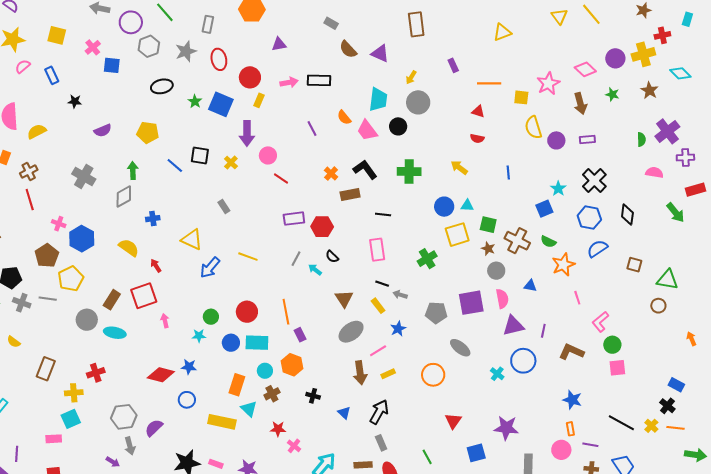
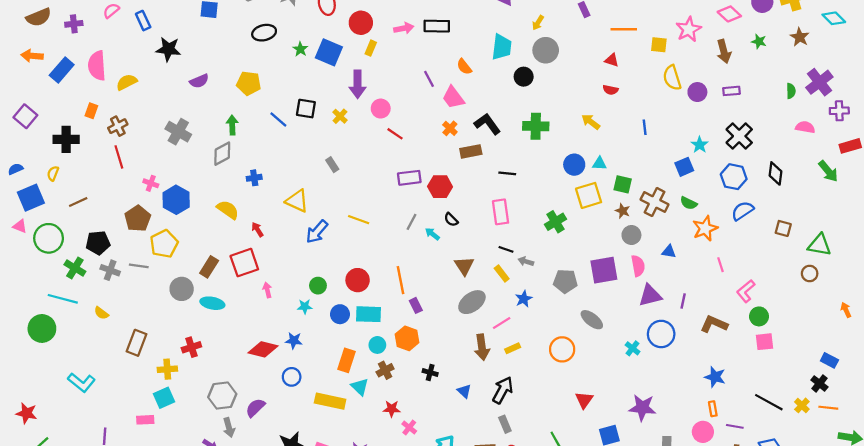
black star: (75, 101) -> (168, 49), size x1.6
pink trapezoid: (367, 130) -> (453, 98), moved

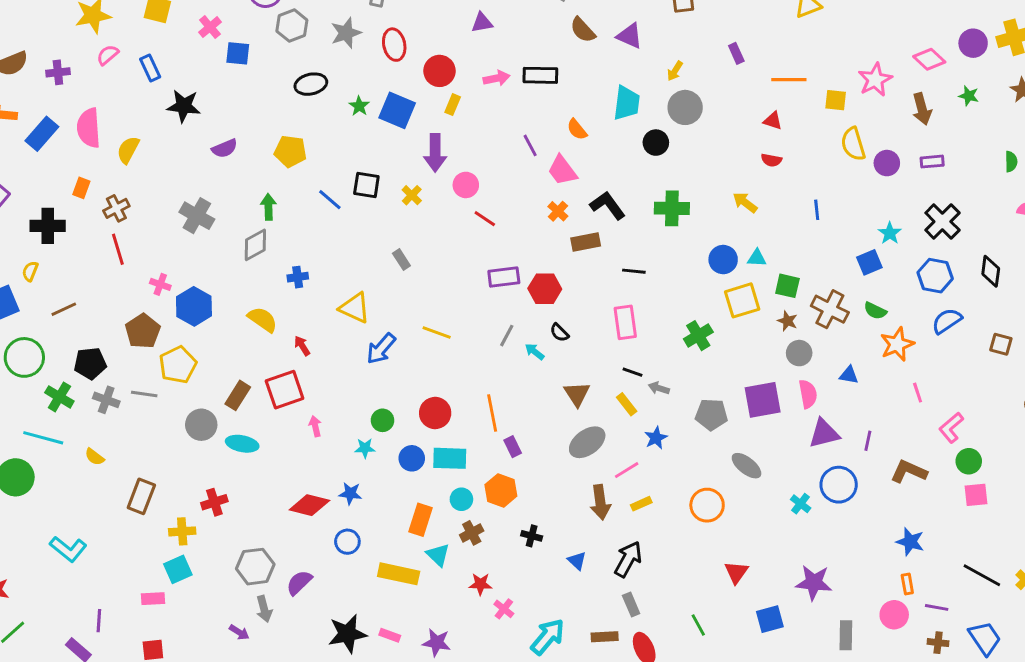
yellow semicircle: (127, 82) -> (128, 150), turned -35

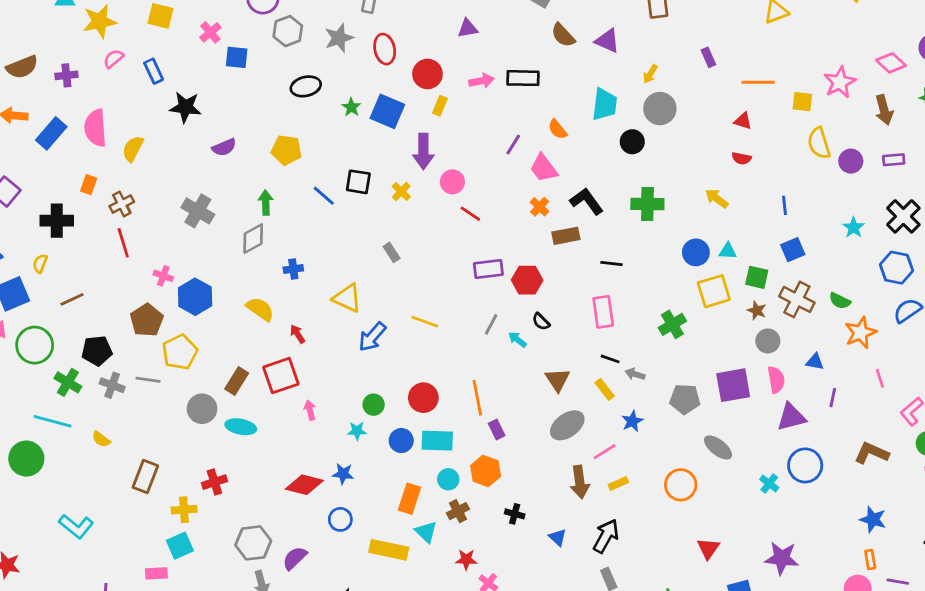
purple line: (530, 145) -> (513, 145), turned 60
blue square: (869, 262) -> (793, 250), moved
purple line: (868, 441) -> (833, 398), moved

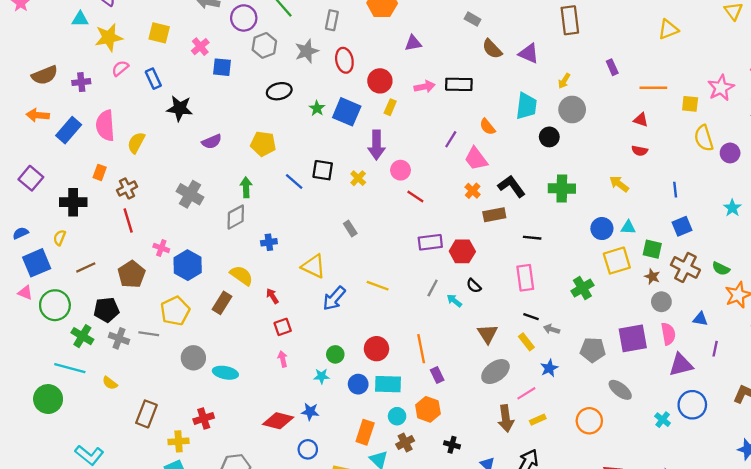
brown pentagon: (147, 320) -> (132, 274), moved
red square: (281, 376) -> (283, 327), moved, size x0.6
brown rectangle: (237, 381) -> (222, 303), moved

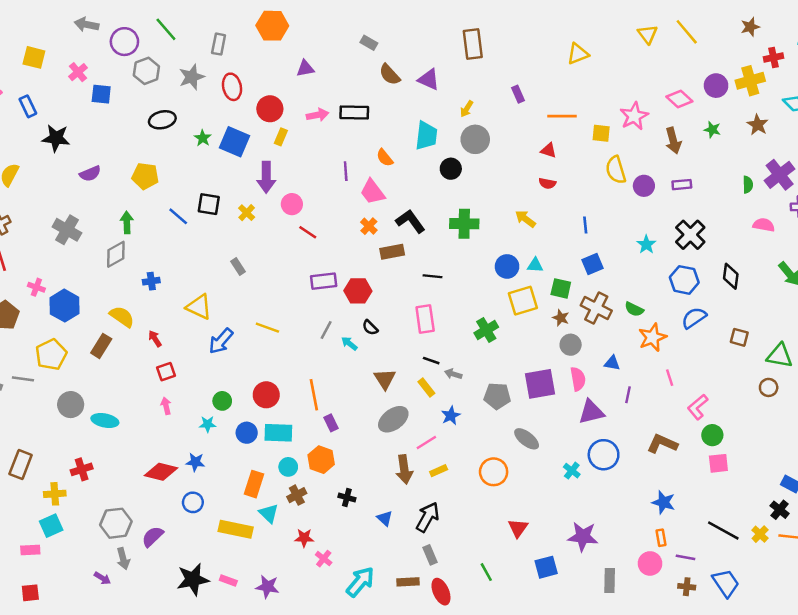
purple line: (451, 139) -> (346, 171), turned -36

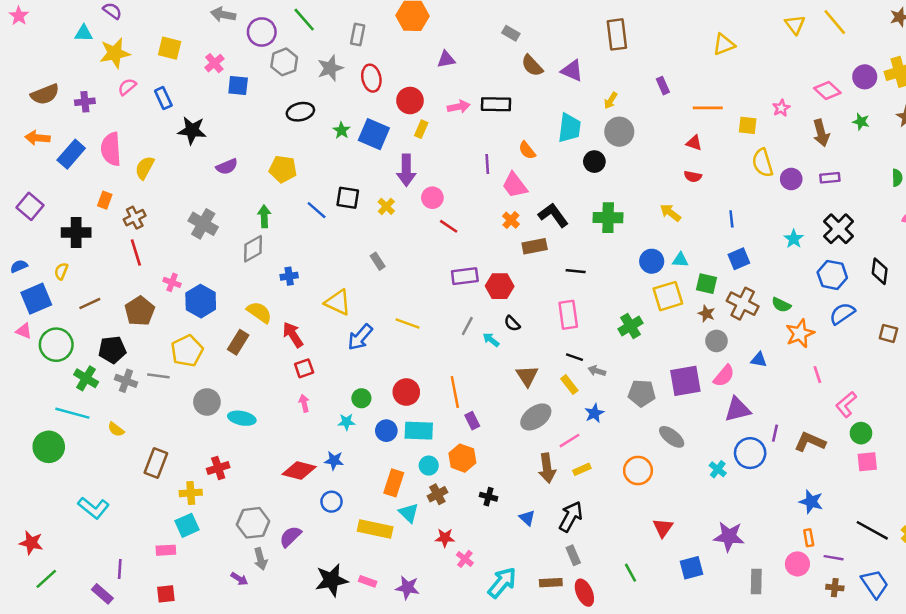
pink star: (634, 116) -> (781, 108), size x0.6
red arrow: (155, 339) -> (293, 335), size x1.5
pink semicircle: (578, 379) -> (724, 376), turned 50
purple line: (628, 395) -> (775, 433), moved

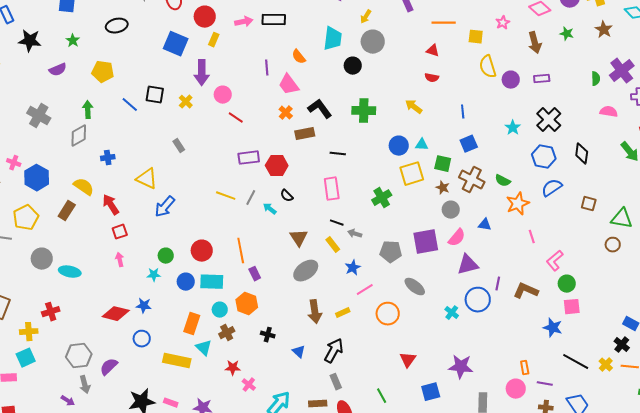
green star: (341, 130) -> (73, 41), moved
yellow line: (408, 324) -> (226, 196), moved
pink line: (569, 441) -> (365, 290), moved
blue star: (811, 502) -> (553, 328), moved

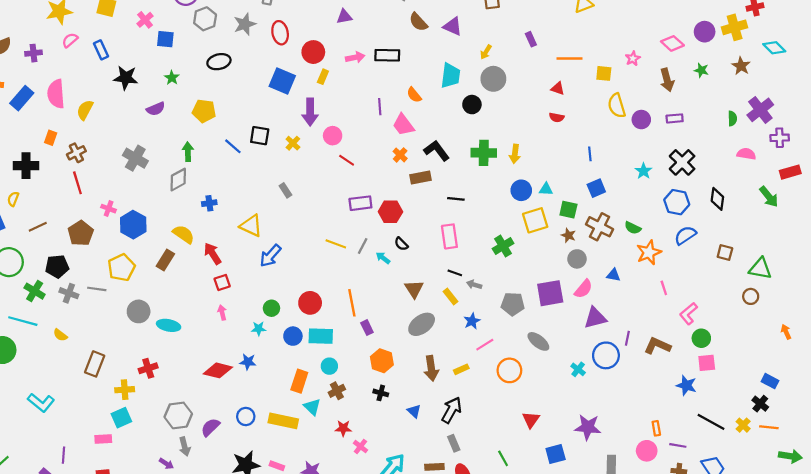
yellow arrow: (414, 107) -> (515, 154), moved, turned -120
orange hexagon: (247, 304) -> (382, 361), moved
blue circle: (142, 339) -> (246, 416), moved

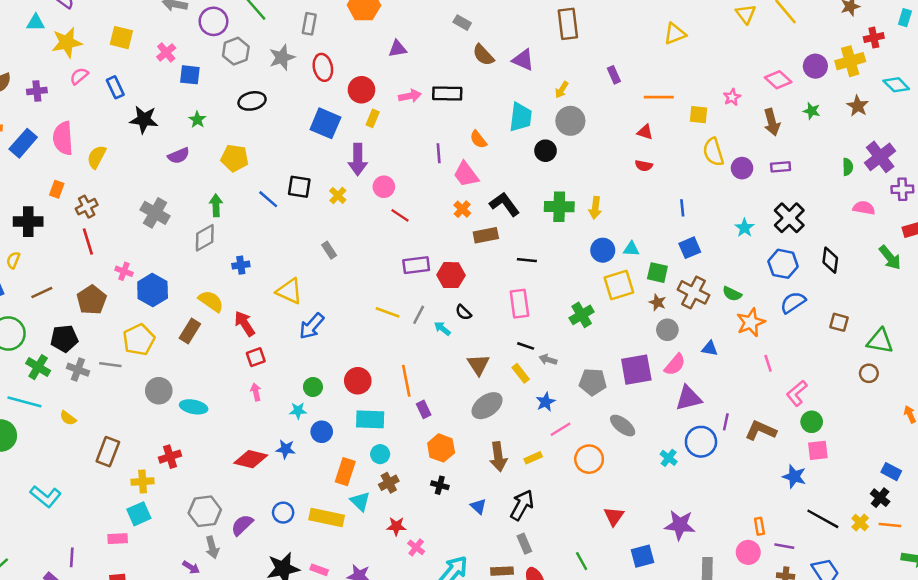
blue circle: (293, 336) -> (322, 432), moved

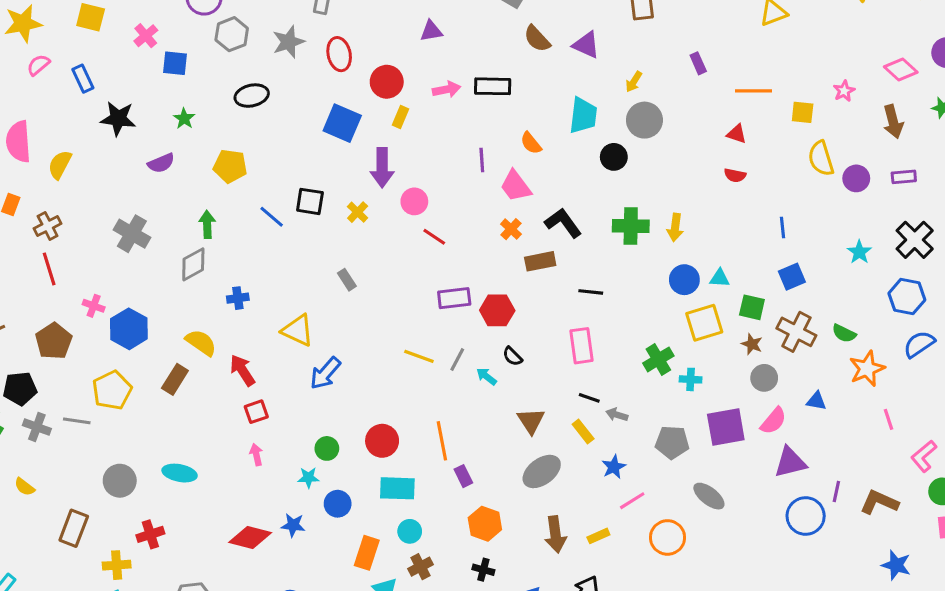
gray circle: (159, 391) -> (120, 481), moved
cyan cross: (669, 458) -> (691, 379), moved, turned -35
blue star: (794, 477) -> (896, 565), moved

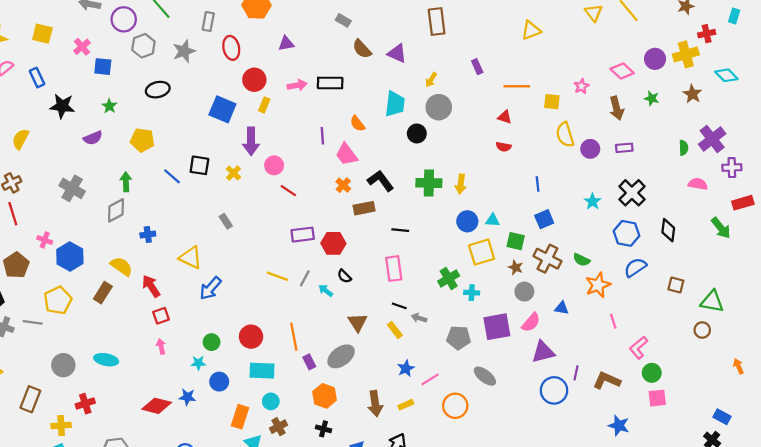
red ellipse: (339, 54) -> (231, 48), moved
blue star: (614, 467) -> (406, 368), moved
gray ellipse: (542, 471) -> (341, 356), moved

